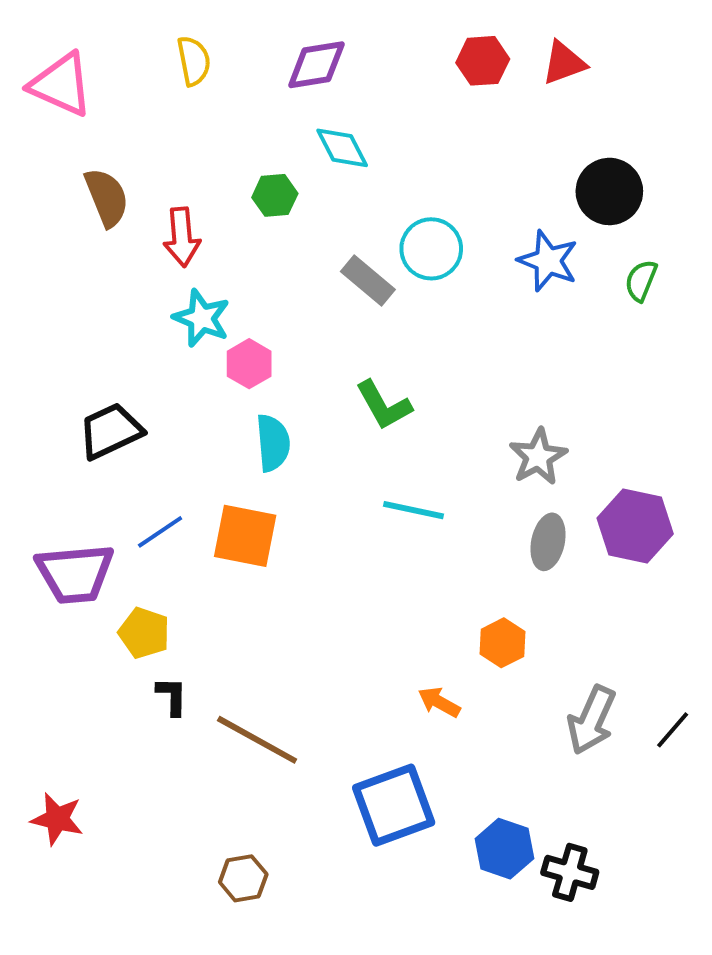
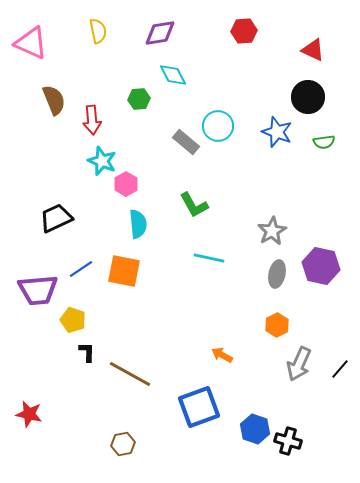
red triangle: (564, 63) -> (313, 50), moved, turned 45
green semicircle: (641, 281) -> (324, 142), turned -120
orange hexagon: (502, 643) -> (277, 325), moved

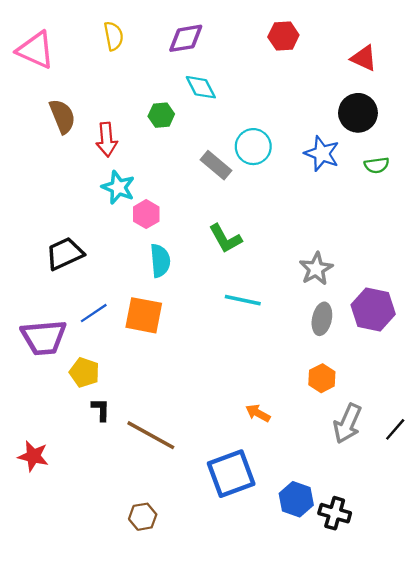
red star: (29, 414) -> (33, 456), moved

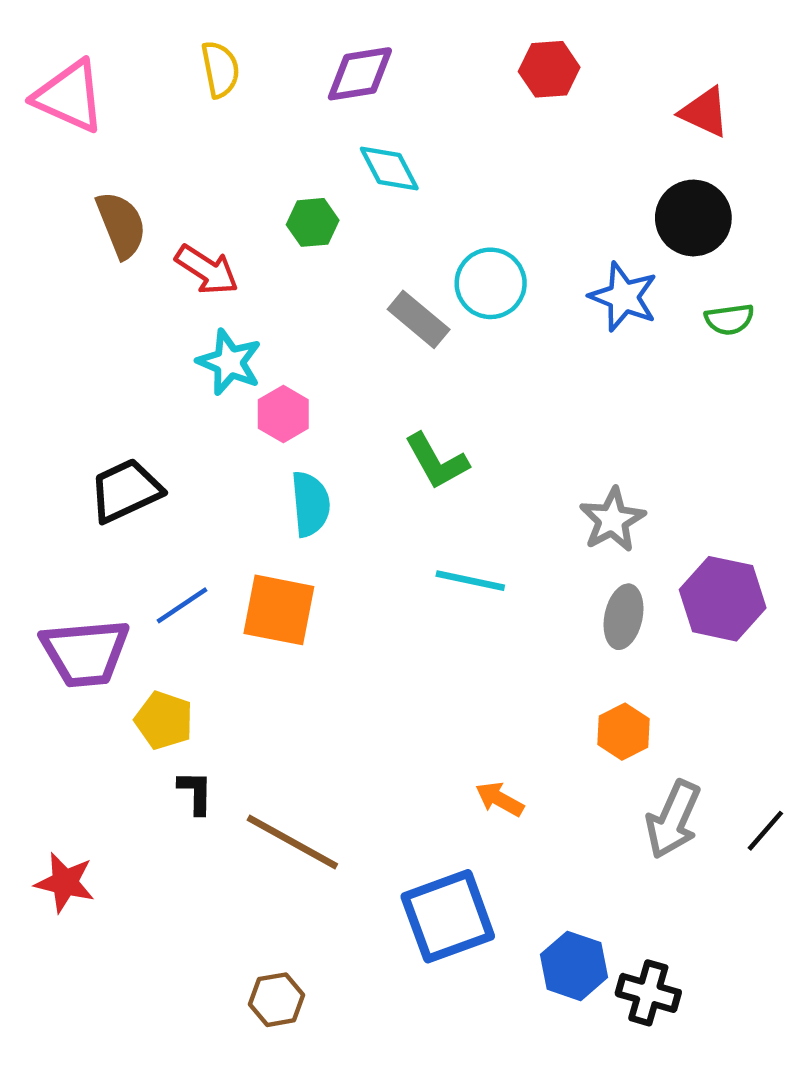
red arrow: (107, 140) -> (207, 270), turned -52

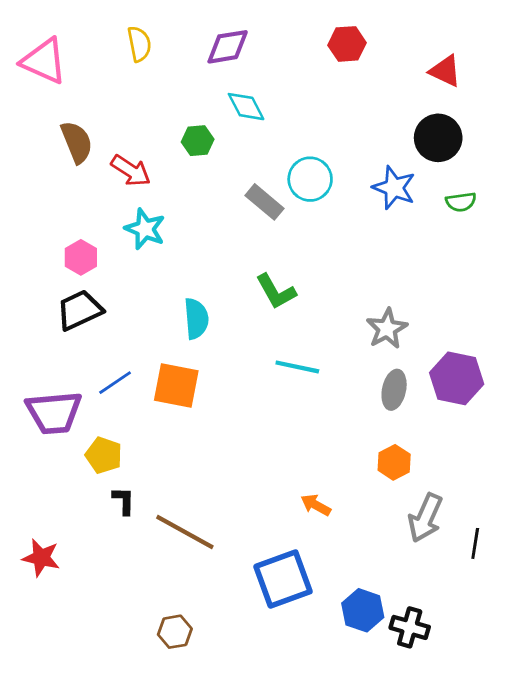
pink hexagon: (283, 414) -> (81, 257), moved
black line: (765, 831) -> (475, 543), moved, turned -32

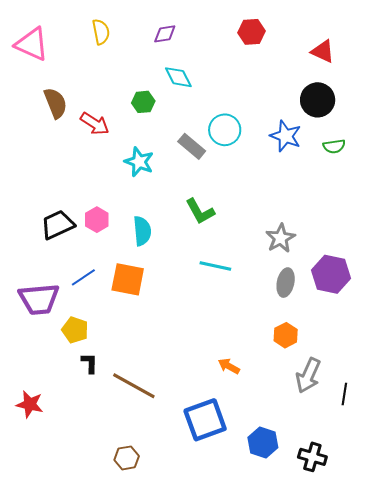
purple diamond: (228, 47) -> (165, 34), size x0.7
cyan star: (145, 229) -> (139, 162), moved
pink hexagon: (81, 257) -> (97, 220), moved
black cross: (410, 627) -> (312, 457), moved

